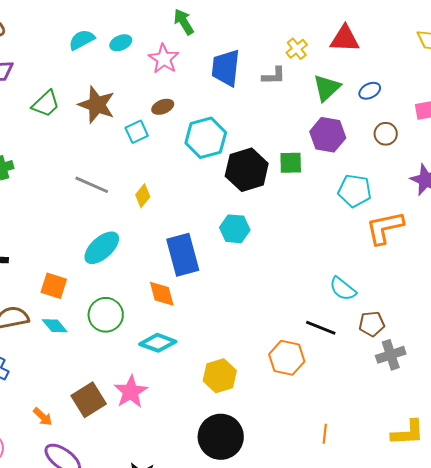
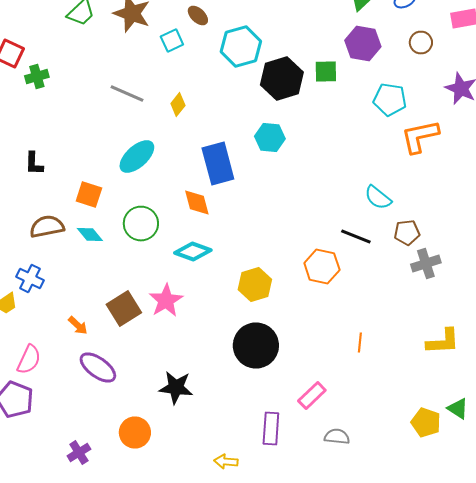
brown ellipse: (163, 107) -> (198, 16), turned 65

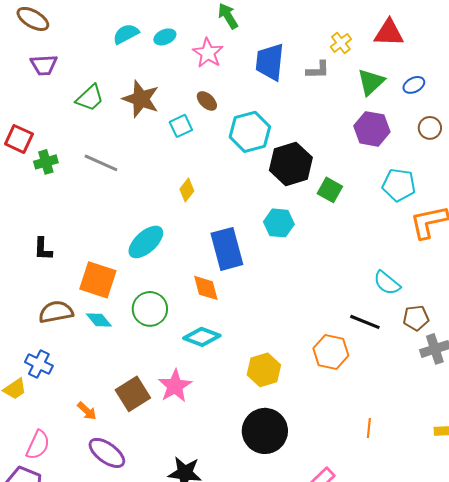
green square: (326, 72) -> (330, 190), moved, turned 30
gray line: (127, 94) -> (101, 163), moved
orange square: (89, 194) -> (98, 280), size x1.4

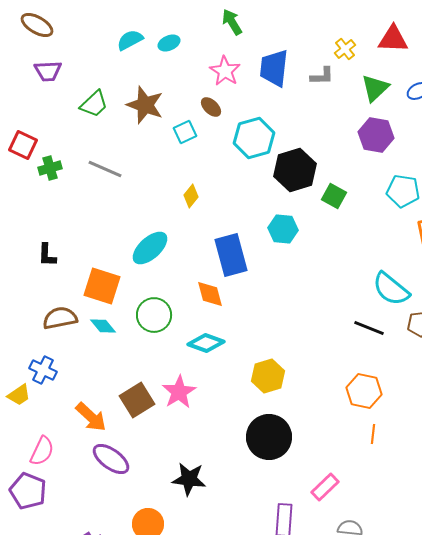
pink star: (208, 53) -> (225, 71), moved
cyan semicircle: (387, 283) -> (391, 289), size x1.4
orange hexagon: (331, 352) -> (364, 391), moved
orange arrow: (87, 411) -> (91, 417), size x1.6

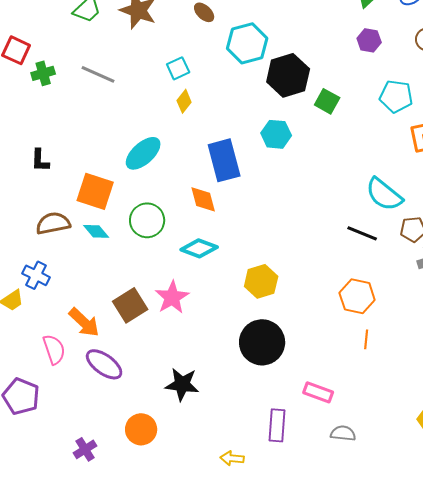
cyan square: (185, 132) -> (178, 68), moved
purple hexagon: (376, 135) -> (369, 40), size x0.7
pink semicircle: (42, 451) -> (54, 349), moved, turned -44
pink rectangle: (325, 487) -> (318, 392), turned 64

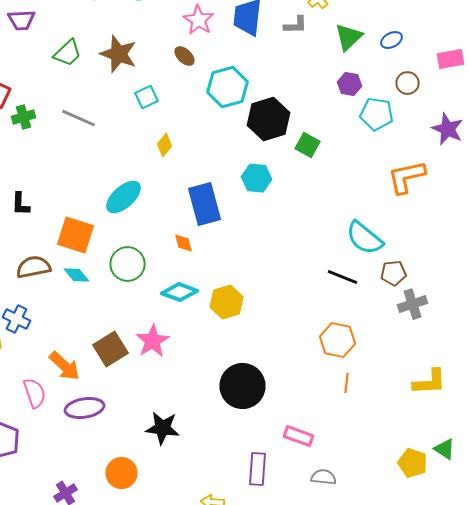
cyan square: (178, 68) -> (146, 97), moved
cyan pentagon: (396, 96) -> (376, 114), moved
orange diamond: (203, 199) -> (184, 243), size x0.7
yellow hexagon: (261, 281) -> (226, 302), moved
purple ellipse: (104, 364) -> (84, 408), turned -45

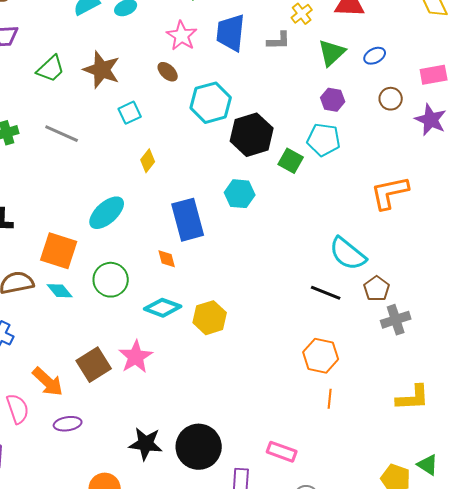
cyan pentagon: (376, 114) -> (324, 140), moved
purple star: (448, 129) -> (431, 120), moved
brown pentagon: (394, 273) -> (377, 289), turned -30
black circle: (242, 386) -> (199, 447), moved
purple ellipse: (84, 408) -> (68, 424), size x0.7

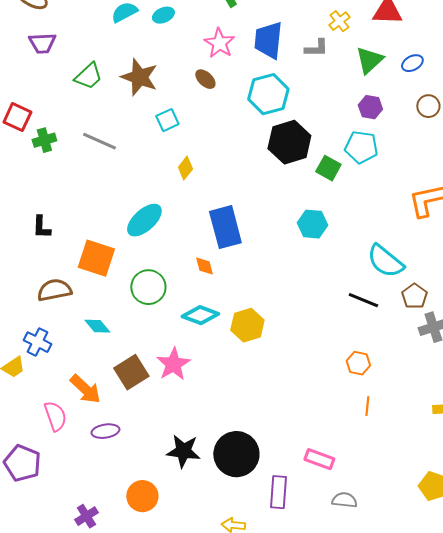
cyan hexagon: (211, 103) -> (268, 94), moved
cyan hexagon: (240, 194) -> (312, 224), moved
cyan diamond: (60, 291) -> (97, 326), moved
orange hexagon: (321, 356) -> (358, 363), size x0.7

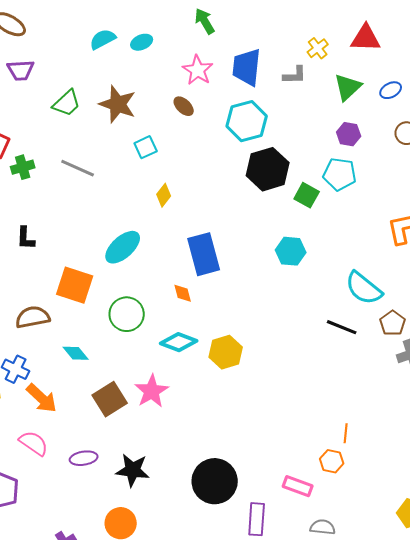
black L-shape: (41, 227) -> (26, 238), moved
orange hexagon: (358, 363) -> (332, 461), moved
orange arrow: (85, 389) -> (42, 398), moved
pink semicircle: (55, 416) -> (34, 443), turned -36
black star: (183, 451) -> (133, 470), moved

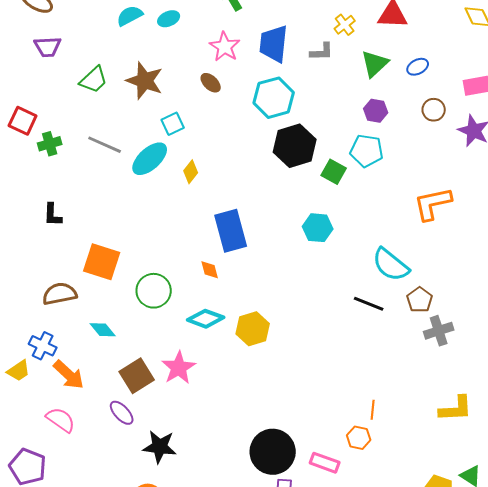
cyan ellipse: (123, 247) -> (150, 159), moved
purple ellipse: (84, 458) -> (122, 413), moved, turned 56
black circle: (215, 481) -> (273, 452), moved

